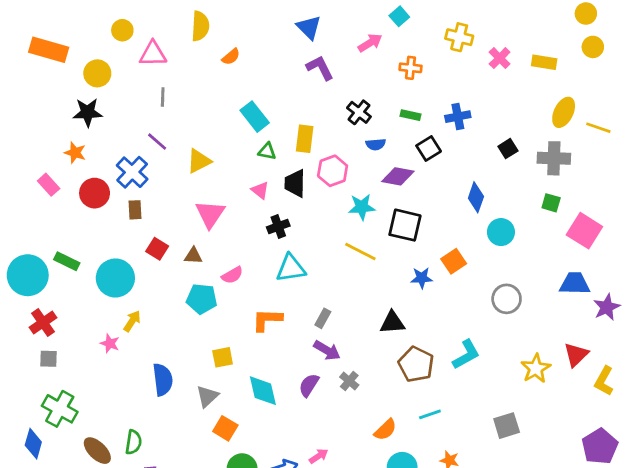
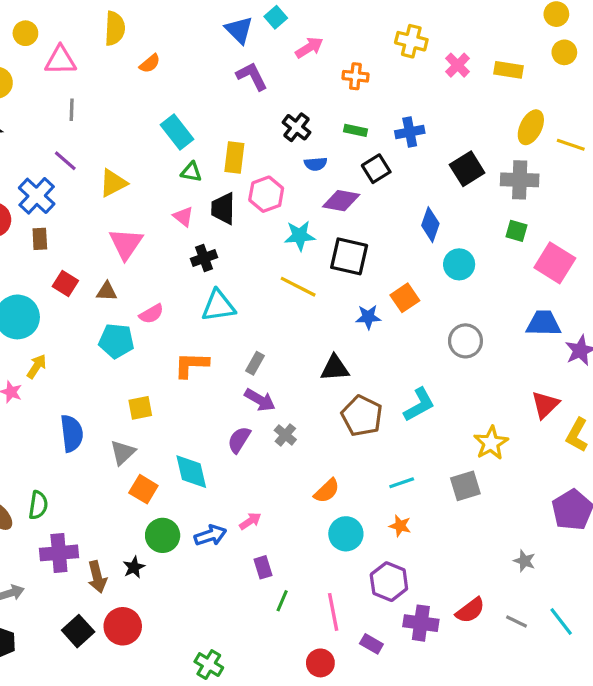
cyan square: (399, 16) -> (276, 17), moved
black square: (508, 149) -> (467, 169), size x1.5
yellow star: (536, 368) -> (491, 443), moved
cyan diamond: (263, 391) -> (191, 472), moved
cyan line: (430, 414) -> (402, 483), moved

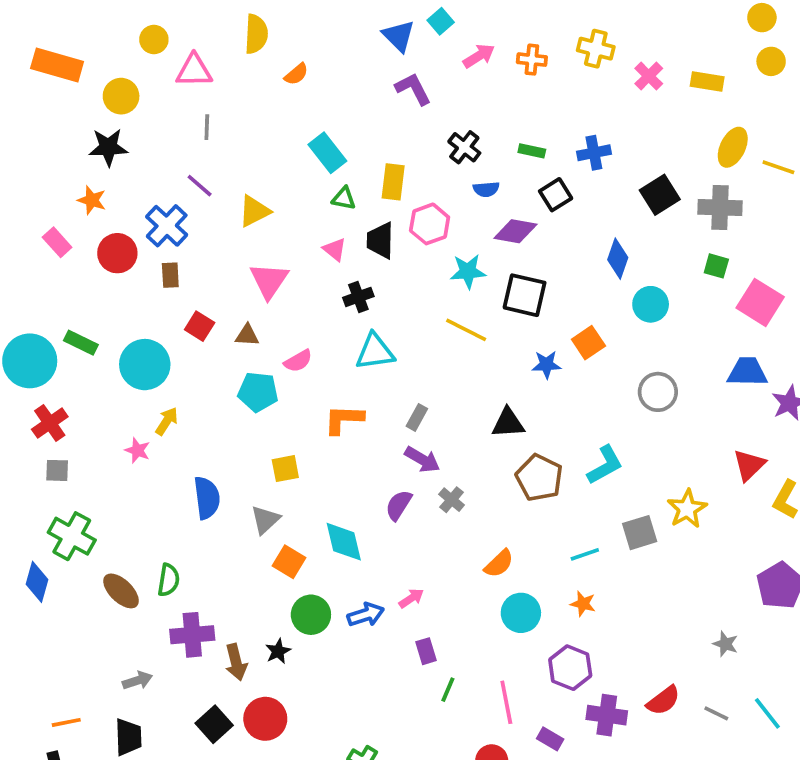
orange cross: (355, 76) -> (532, 60), moved
gray square: (465, 486) -> (640, 533), moved

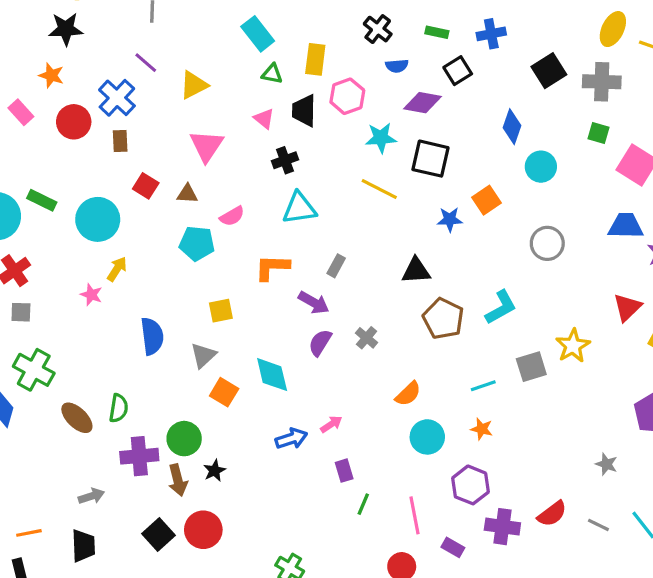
purple arrow: (422, 459) -> (314, 303), moved
green circle: (311, 615) -> (184, 439), moved

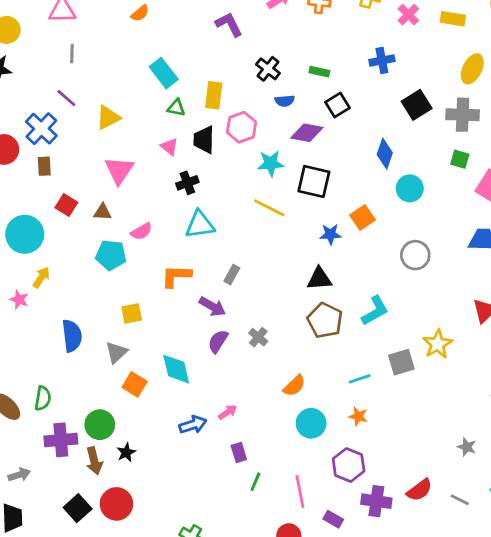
blue cross: (491, 34) -> (382, 61), moved
black triangle: (416, 271) -> (319, 279), moved

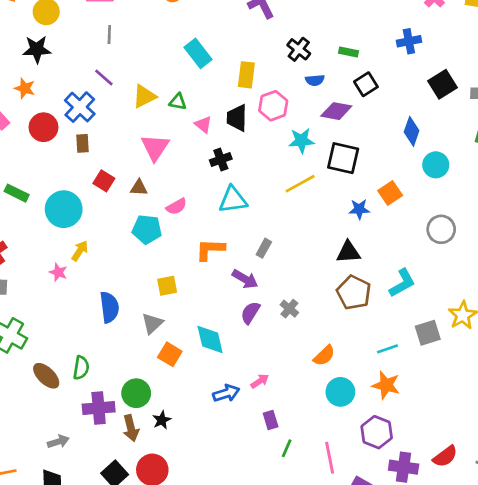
green triangle: (176, 108) -> (178, 102), moved
yellow line: (269, 208) -> (300, 184), turned -56
orange star: (358, 416) -> (386, 385), size x1.5

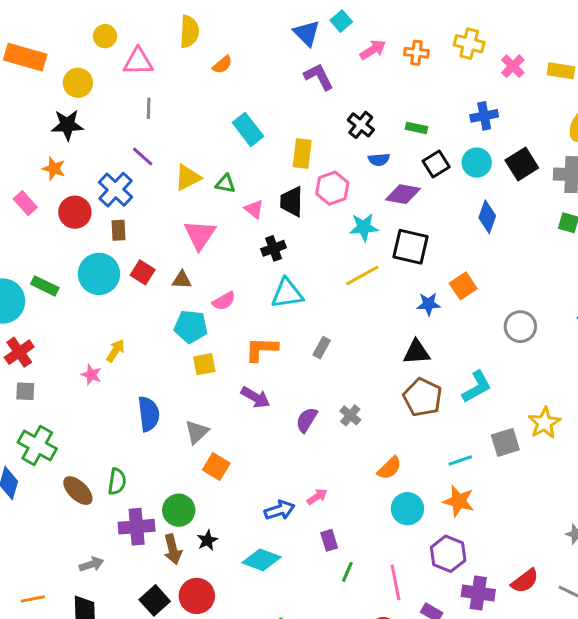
cyan circle: (436, 165) -> (477, 163), moved
cyan circle: (64, 209) -> (99, 274), moved
purple arrow: (245, 279) -> (255, 397), moved
yellow square: (167, 286) -> (204, 364), moved
cyan diamond: (210, 339) -> (261, 560), moved, turned -56

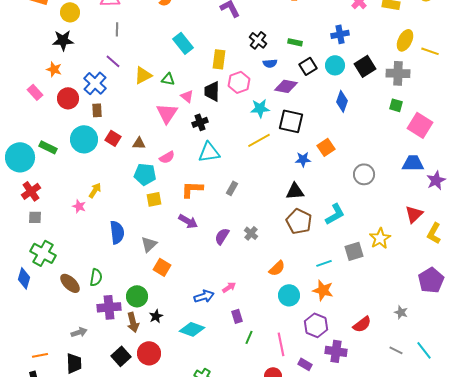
pink triangle: (200, 235) -> (167, 113), moved
red semicircle: (525, 581) -> (362, 324), moved

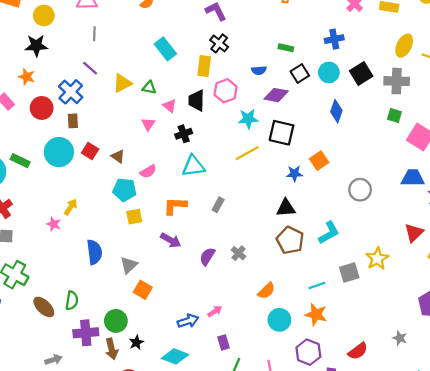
black cross: (258, 40) -> (219, 43), moved
pink triangle: (167, 113) -> (148, 124), size x0.6
brown triangle: (139, 143) -> (118, 156), turned 32

